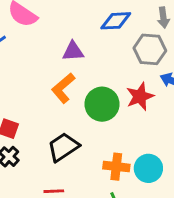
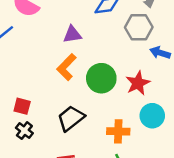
red star: (140, 96) -> (138, 83), moved
cyan circle: (148, 168) -> (152, 116), moved

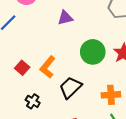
orange L-shape: (66, 67) -> (48, 67), moved
red square: (22, 106) -> (22, 68), moved, turned 32

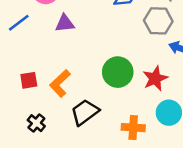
purple triangle: (65, 18) -> (65, 23), moved
red square: (22, 68) -> (29, 80), turned 32

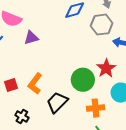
green circle: (118, 72) -> (83, 80), moved

